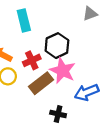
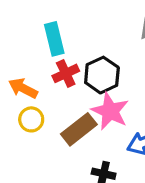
red cross: (32, 60) -> (66, 73), moved

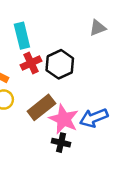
pink star: (110, 111) -> (64, 119), moved

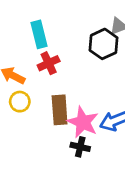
black hexagon: (60, 64) -> (104, 44), moved
brown rectangle: (41, 107) -> (60, 110), turned -56

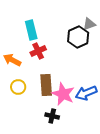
yellow circle: (20, 102) -> (18, 87), moved
black cross: (80, 147) -> (52, 116), moved

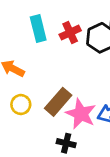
red cross: (38, 51) -> (70, 33), moved
brown rectangle: (46, 85) -> (58, 102), turned 45

